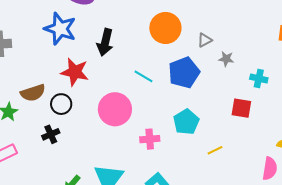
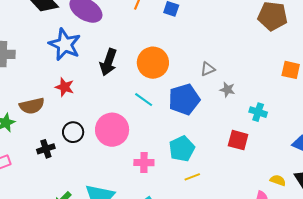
orange circle: (165, 28) -> (153, 63), moved
red star: (75, 72) -> (65, 87), moved, size x0.7
black circle: (61, 104) -> (73, 132), moved
yellow line: (215, 150) -> (192, 177), moved

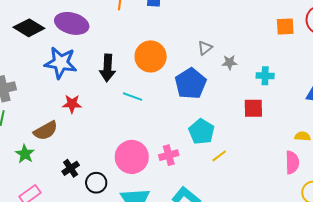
cyan line: (144, 100) -> (133, 97), moved
pink circle: (112, 130) -> (132, 157), moved
black circle: (73, 132) -> (96, 183), moved

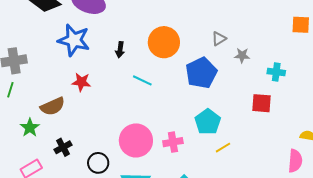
black arrow: (107, 68) -> (120, 50), size x0.6
black cross: (71, 168) -> (63, 147), moved

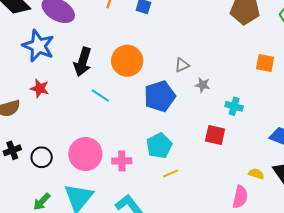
black arrow: (120, 50) -> (83, 62), size x1.8
black circle: (98, 163) -> (42, 157), moved

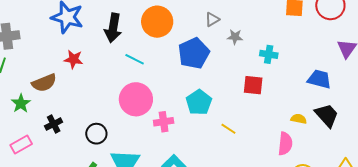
pink circle: (85, 154) -> (136, 99), moved
black circle: (42, 157) -> (96, 134), moved
yellow line: (171, 173) -> (228, 129), moved, turned 63

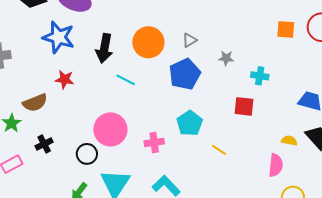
gray triangle: (212, 19) -> (189, 40), moved
pink circle: (136, 99) -> (110, 129), moved

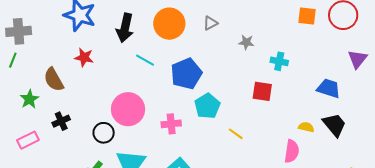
blue pentagon: (185, 74) -> (186, 74), moved
brown semicircle: (35, 103) -> (54, 80), turned 80

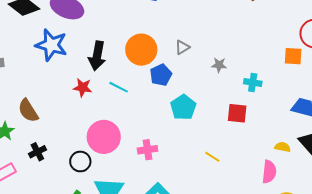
orange square: (307, 16) -> (293, 56), moved
red star: (84, 57) -> (83, 88), moved
blue pentagon: (186, 74) -> (161, 75), moved, size x0.7
cyan pentagon: (207, 106) -> (183, 107), moved

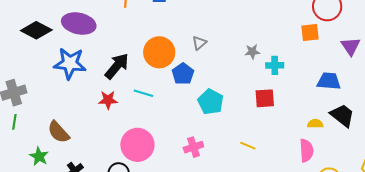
black arrow: (97, 56) -> (117, 66), turned -140
gray star: (219, 65) -> (252, 52), moved
pink cross: (148, 150) -> (193, 147), moved

